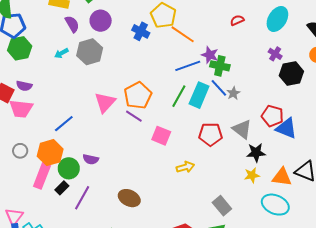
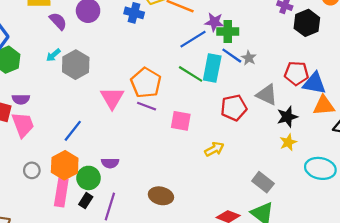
gray hexagon: (90, 52) -> (76, 65), moved
green line: (179, 96) -> (191, 74), turned -75
pink trapezoid: (21, 109) -> (23, 125), turned -105
orange triangle: (282, 177) -> (324, 106), moved

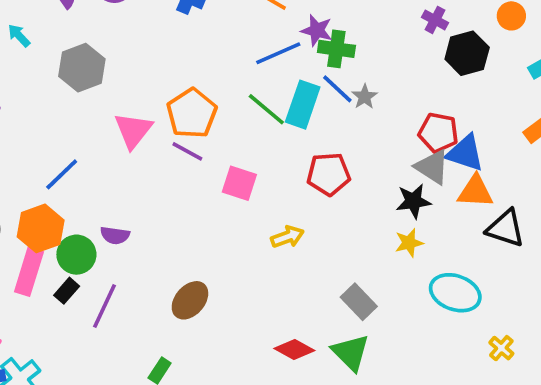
cyan arrow: (53, 55) -> (19, 36), moved, turned 80
gray triangle: (267, 95) -> (432, 167), moved
brown ellipse: (161, 196) -> (190, 300), turned -70

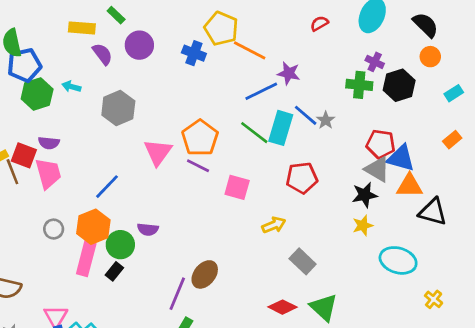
cyan arrow: (19, 36) -> (71, 87), turned -30
green cross: (336, 49) -> (359, 85), moved
gray rectangle: (359, 302) -> (303, 261), moved
purple line: (105, 306) -> (177, 294), moved

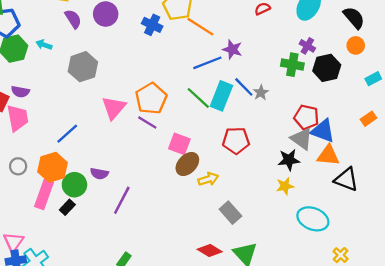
brown ellipse: (205, 274) -> (187, 164), moved
purple line: (177, 294) -> (122, 200), moved

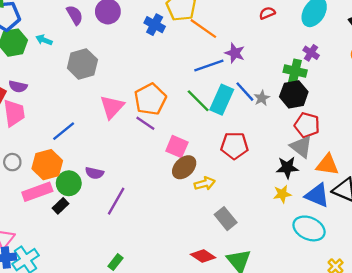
black hexagon: (327, 68) -> (294, 94), moved
blue triangle: (323, 131) -> (317, 195), moved
pink rectangle: (44, 194) -> (37, 192), turned 48

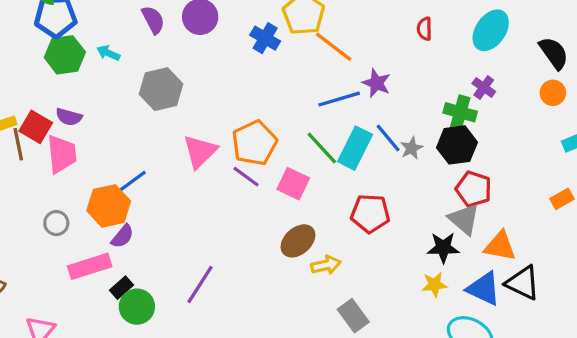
red semicircle: (267, 13) -> (424, 29), turned -70
pink square: (177, 147) -> (293, 184), moved
orange hexagon: (47, 165) -> (109, 206), moved
purple semicircle: (94, 173) -> (122, 236), moved, turned -66
green circle: (69, 183) -> (137, 307), moved

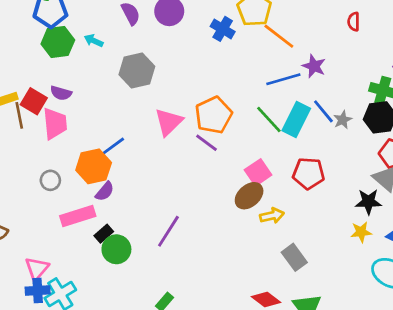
pink square: (293, 184) -> (258, 172), moved, turned 30

